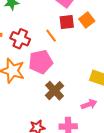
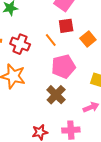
orange square: (87, 20) -> (88, 39), moved
pink pentagon: (41, 62) -> (63, 67), moved

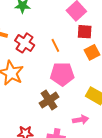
red square: (66, 26) -> (85, 32), moved

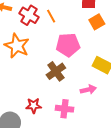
orange line: (55, 45) -> (51, 16), moved

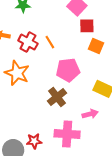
orange square: (97, 22) -> (96, 46), turned -35
red star: (34, 106) -> (34, 141), moved
pink cross: (65, 109) -> (67, 134), size x1.4

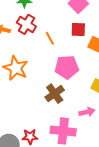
red square: (87, 26) -> (78, 29), moved
red cross: (28, 42) -> (26, 24), moved

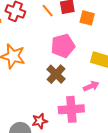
orange line: (50, 38) -> (48, 11), moved

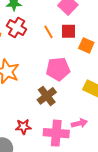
pink arrow: (91, 86) -> (79, 123), moved
red star: (40, 121) -> (23, 127), moved

